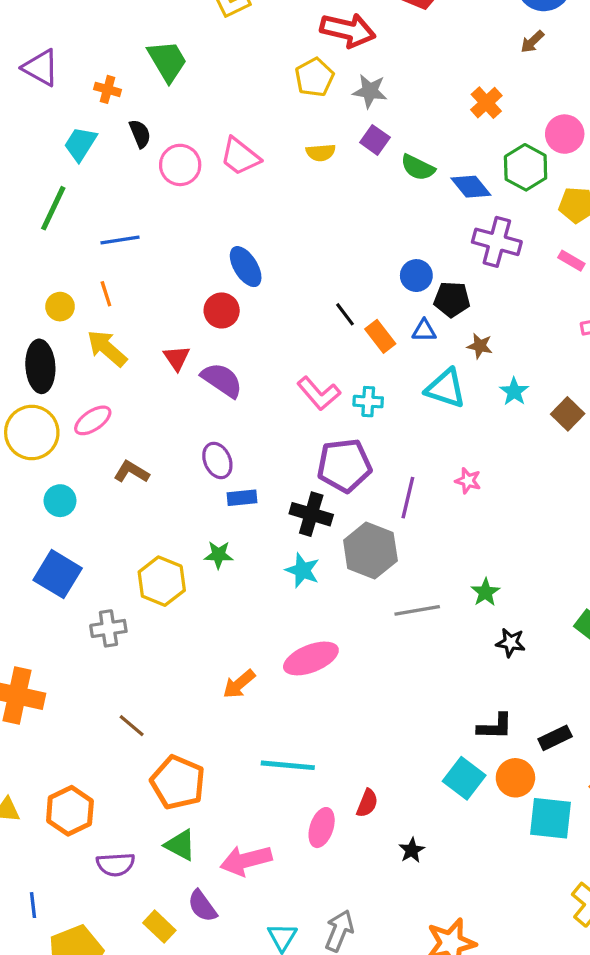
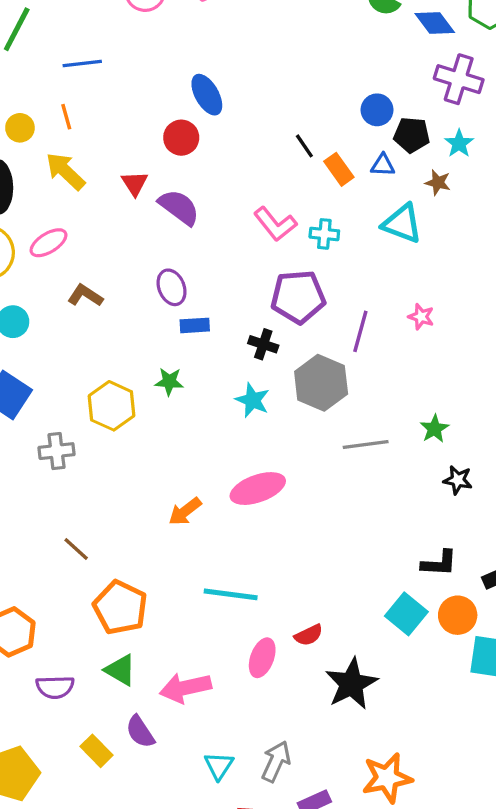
cyan star: (514, 392) -> (459, 143), moved
black cross: (311, 514) -> (263, 344), size x0.7
red semicircle: (367, 803) -> (309, 635), turned 40
black star: (412, 850) -> (351, 684), size x2.0

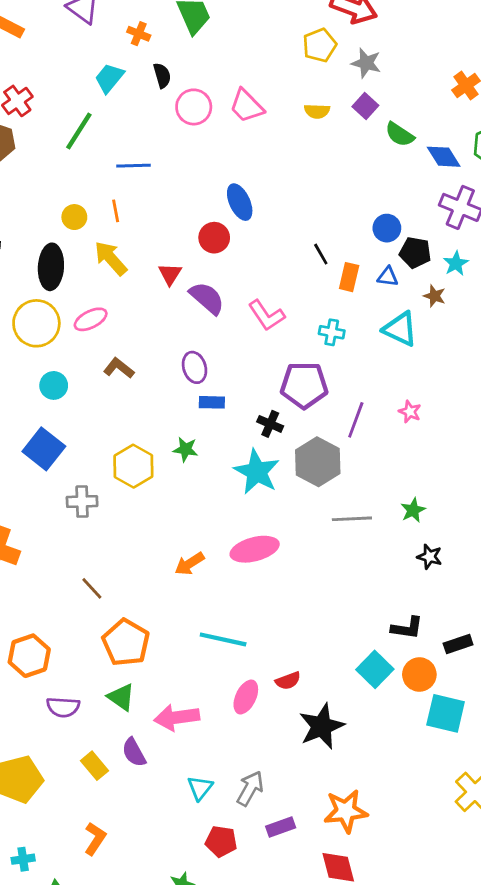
orange rectangle: (339, 169) -> (349, 277), turned 44
pink L-shape: (275, 224) -> (266, 315), moved
cyan star: (253, 400) -> (257, 472), size x1.5

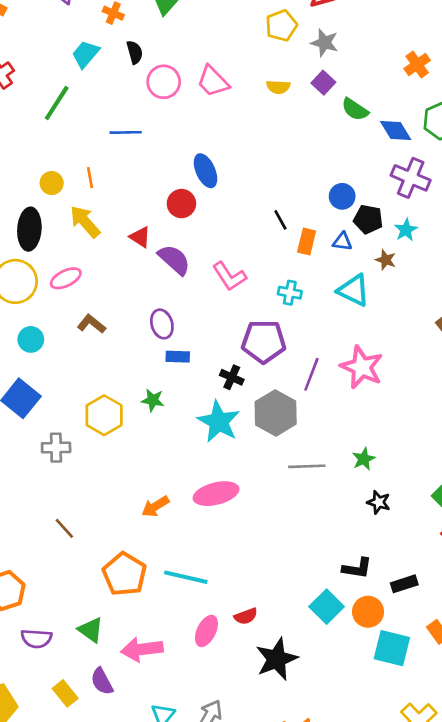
blue line: (133, 166) -> (126, 132), moved
red triangle: (170, 274) -> (140, 237), turned -30
pink star: (410, 412) -> (362, 367), size x2.0
orange pentagon: (126, 643) -> (125, 574), moved

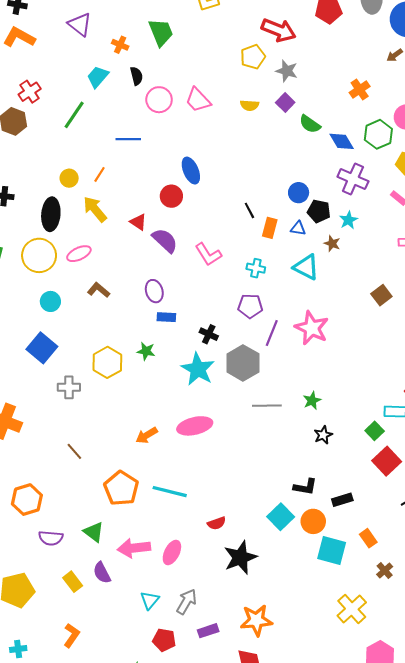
orange line: (90, 178) -> (99, 174), turned 42
purple pentagon: (264, 342) -> (250, 306), moved, size x0.7
black star: (379, 502) -> (323, 435), turned 30
pink ellipse: (206, 631) -> (172, 552), moved

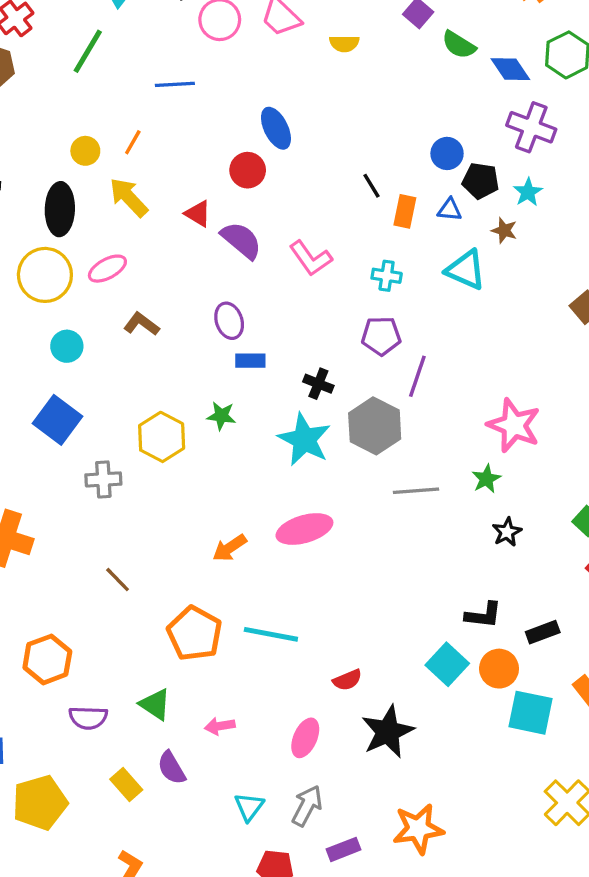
yellow semicircle: (250, 105) -> (344, 43), moved
pink star: (312, 328) -> (514, 425), moved
pink arrow: (134, 548) -> (220, 726), size x0.6
pink ellipse: (172, 552) -> (305, 738), moved

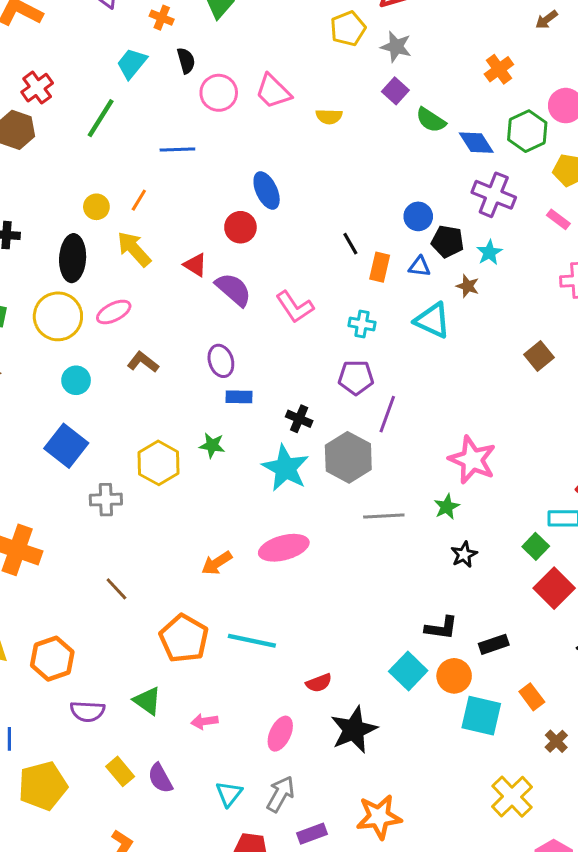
purple semicircle: (172, 768) -> (160, 778), moved

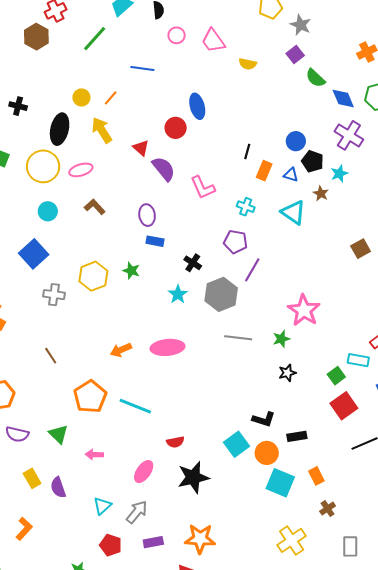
pink circle: (219, 93) -> (177, 35), size x0.7
black line: (350, 244) -> (247, 151), turned 35
cyan star: (286, 468) -> (178, 294), size x0.6

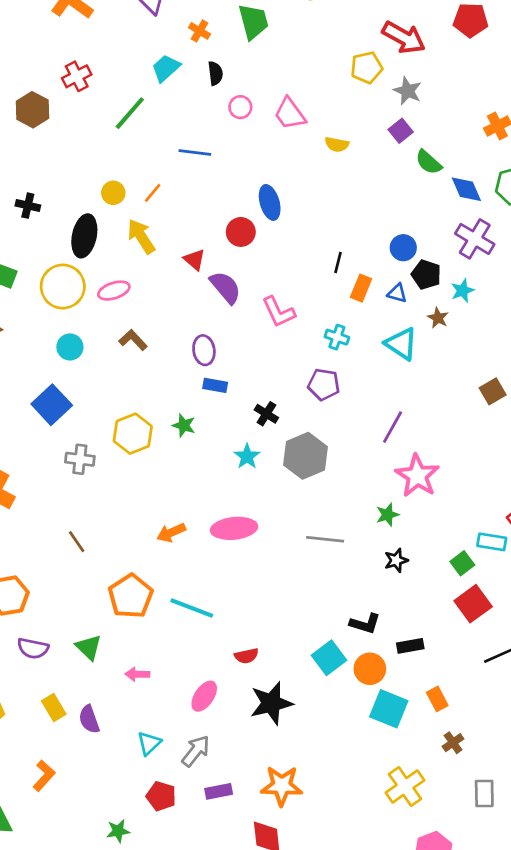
brown hexagon: (36, 37) -> (32, 110), moved
purple line: (252, 270) -> (393, 427), moved
gray line: (238, 338) -> (325, 539), moved

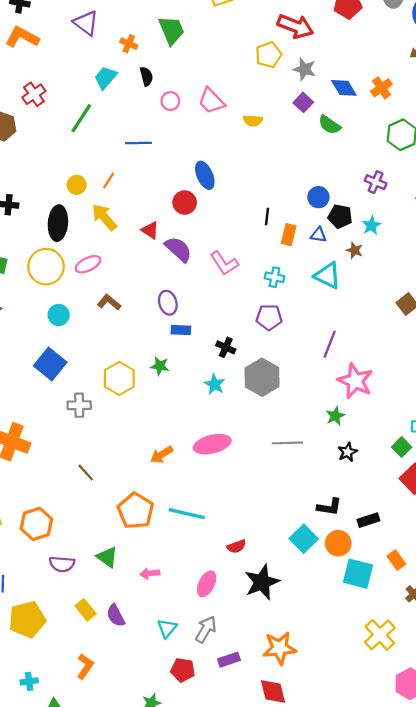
blue diamond: (466, 189) -> (344, 88), moved
purple cross: (475, 239) -> (376, 182), size x0.7

